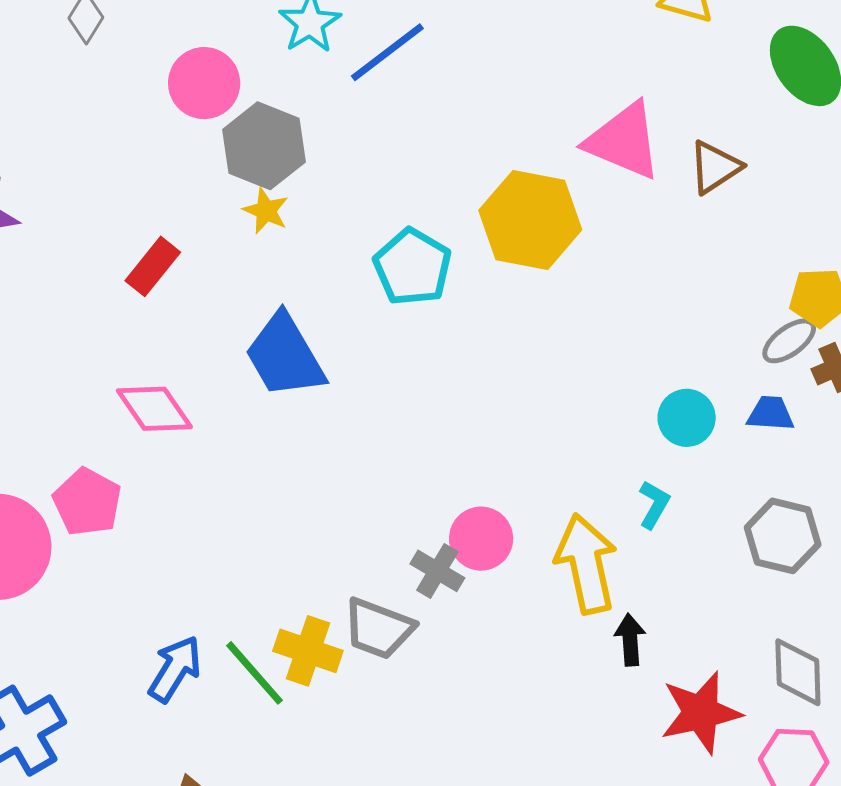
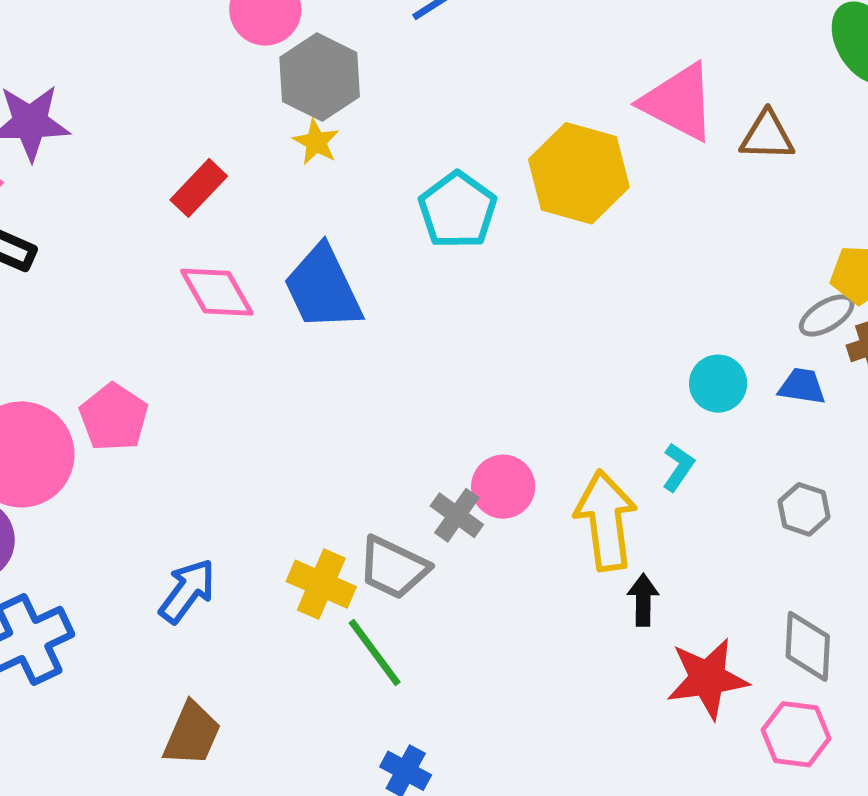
brown triangle: (715, 167) -> (767, 136), turned 30
pink diamond: (154, 409) -> (217, 292), moved
gray hexagon: (783, 536) -> (804, 509), size x0.7
green line: (254, 673) -> (375, 653), moved

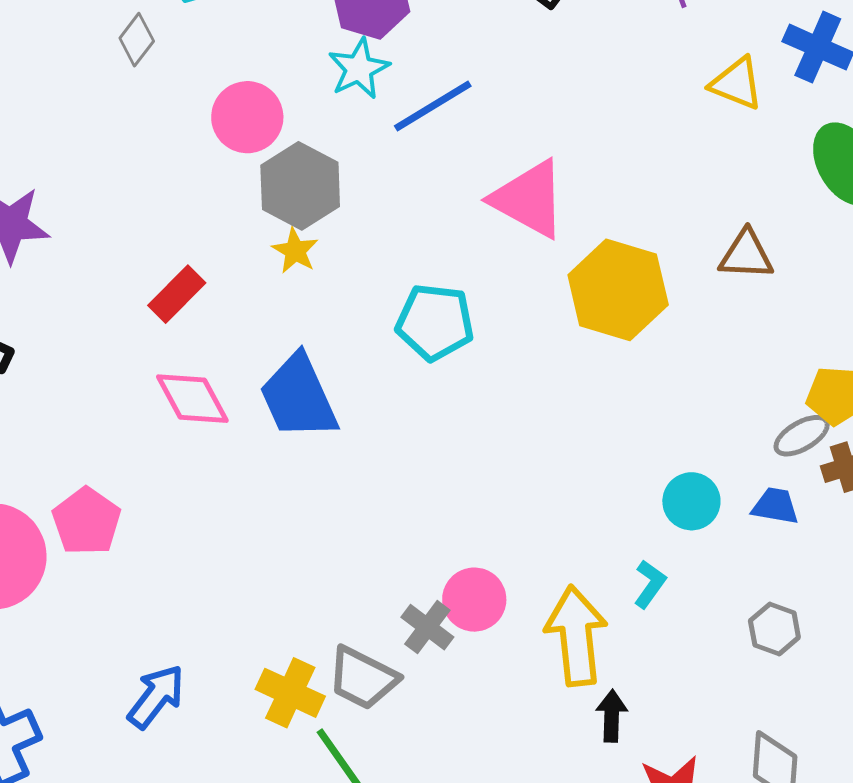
pink triangle: (678, 102) -> (529, 199), moved
yellow hexagon: (579, 173) -> (618, 290), moved
cyan pentagon: (458, 210) -> (435, 322), turned -30

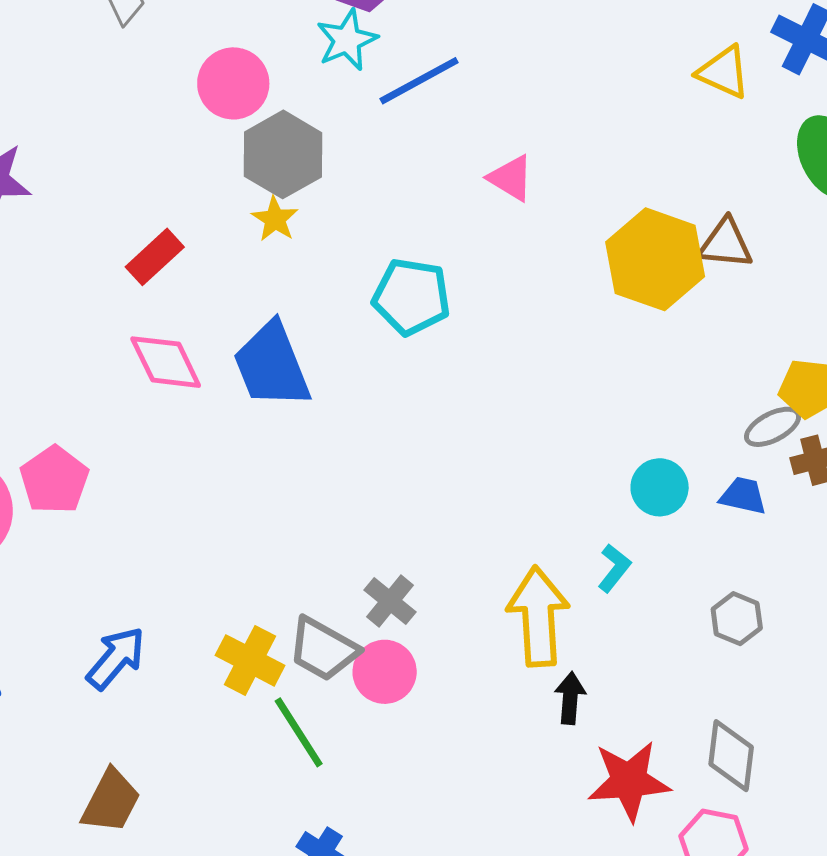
pink triangle: (529, 199) -> (511, 178), size x0.6
yellow hexagon: (618, 290) -> (655, 259), moved
pink circle: (474, 600) -> (385, 672), moved

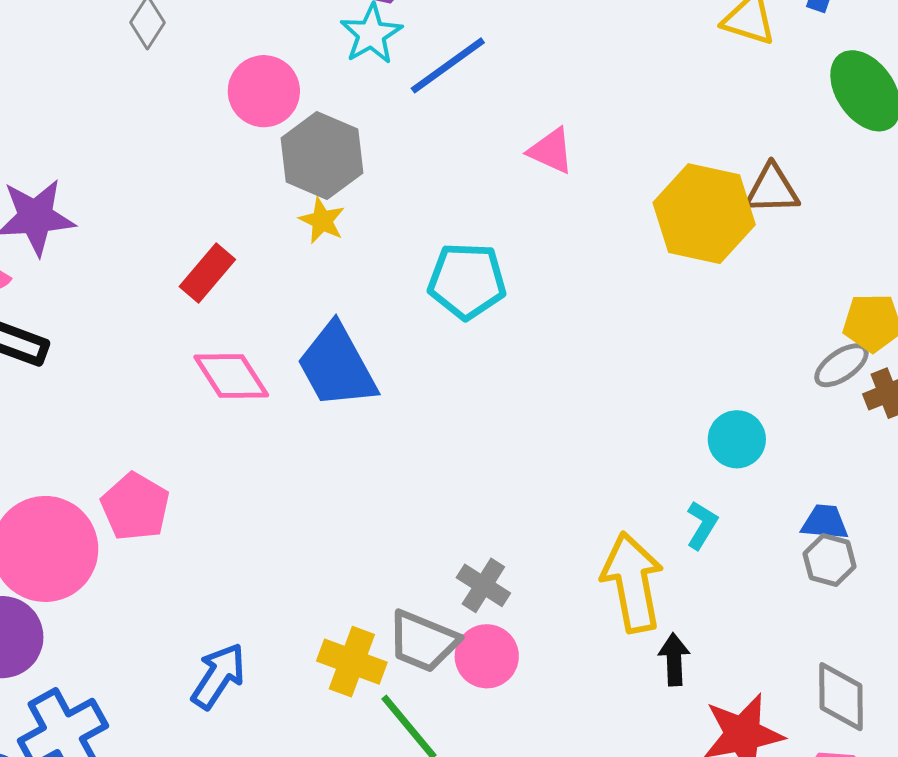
blue trapezoid: (743, 496) -> (825, 522), moved

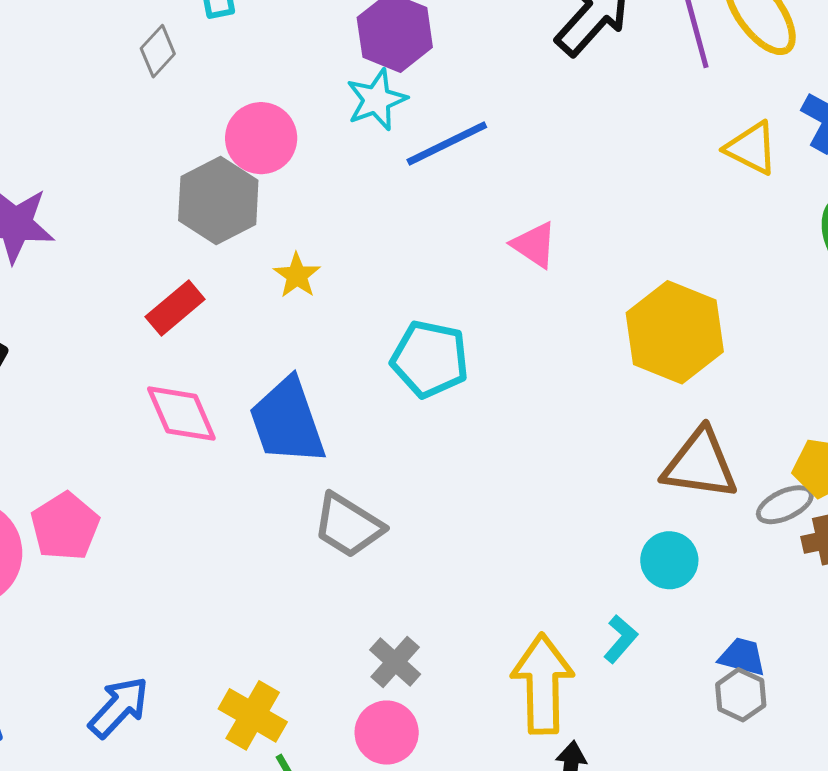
gray hexagon: (322, 155) -> (218, 200), moved
brown triangle: (772, 189) -> (700, 464), moved, size x1.4
gray trapezoid: (423, 641) -> (348, 525), moved

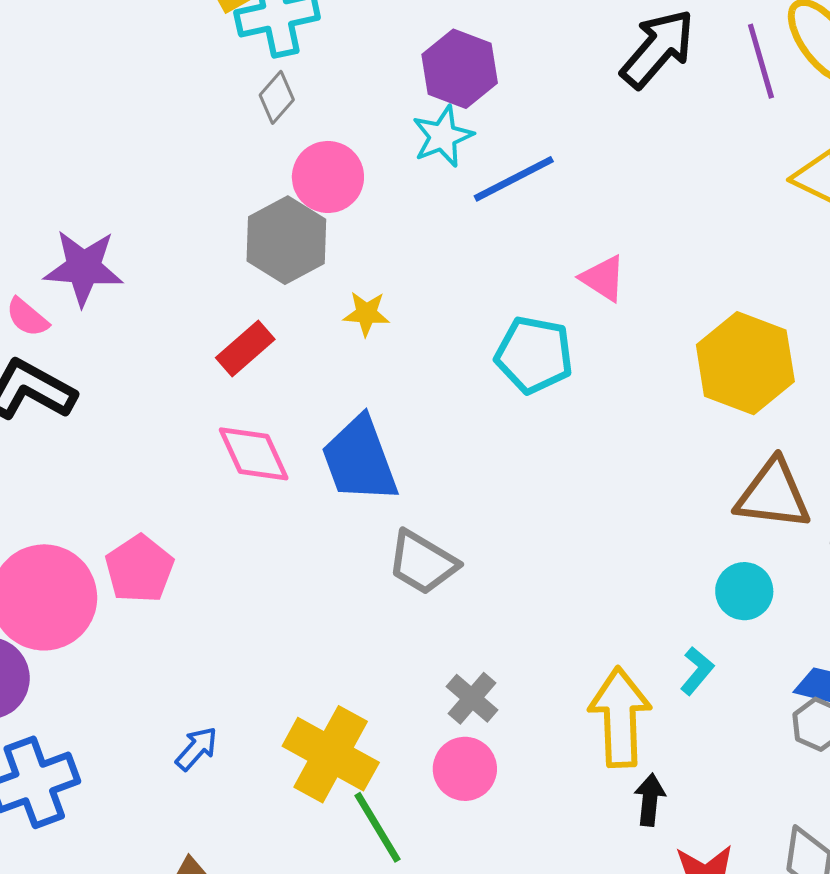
gray diamond: (158, 51) -> (277, 97), moved
yellow star: (297, 275) -> (366, 314), turned -30
cyan pentagon: (430, 359) -> (534, 355), moved
blue arrow: (119, 707) -> (197, 749), size x0.7
yellow cross: (253, 715) -> (331, 754), size x1.4

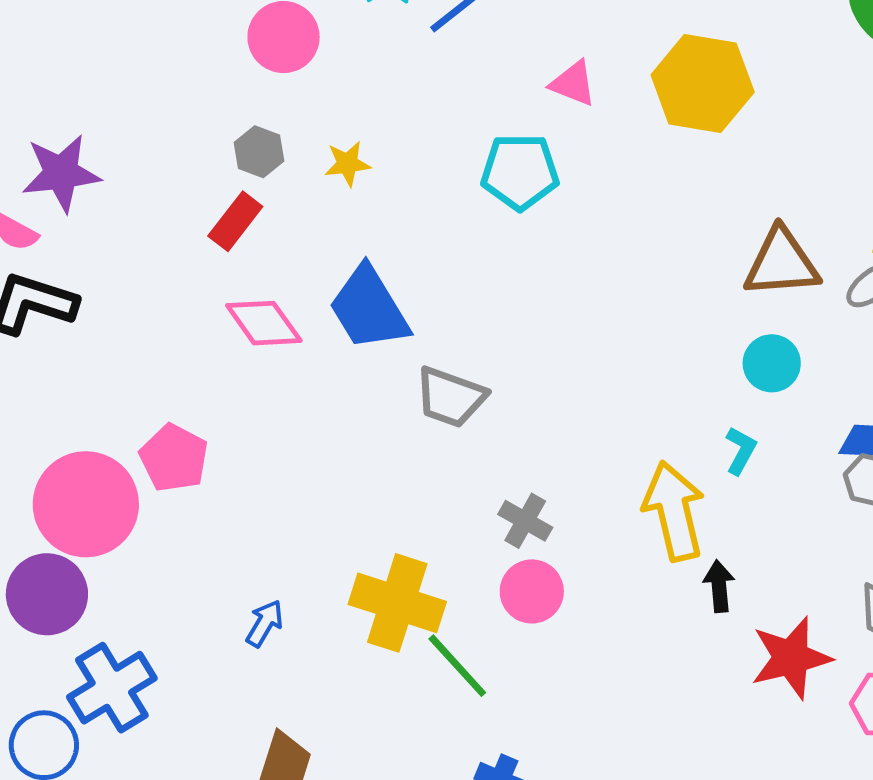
gray hexagon: (286, 240) -> (259, 152), moved, size x0.6
yellow hexagon: (745, 363) -> (703, 84), moved

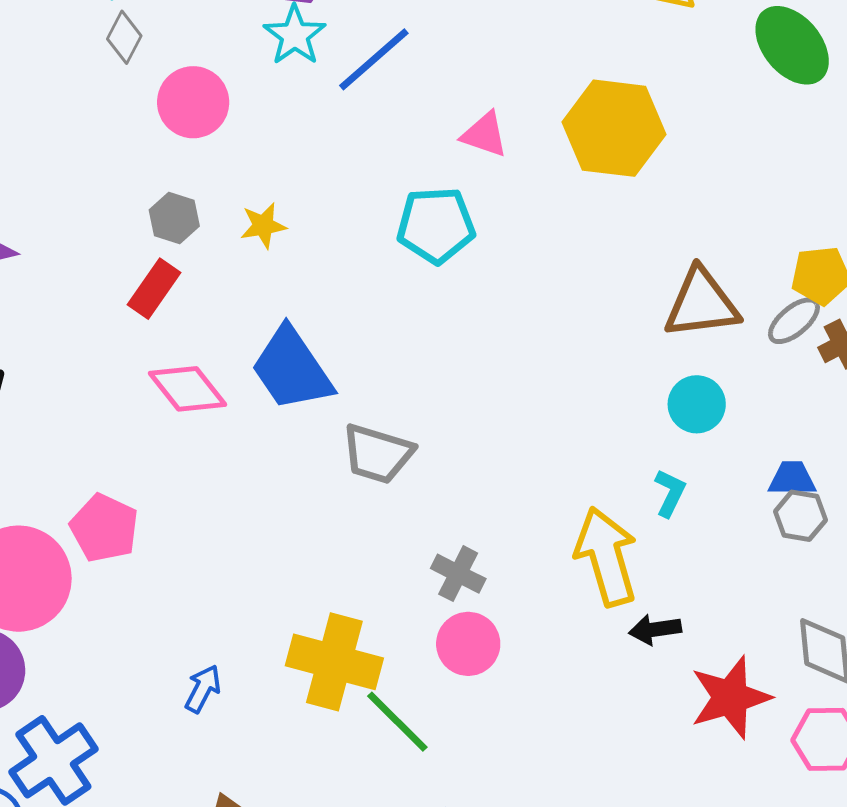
black arrow: (719, 586) -> (655, 629), turned -90

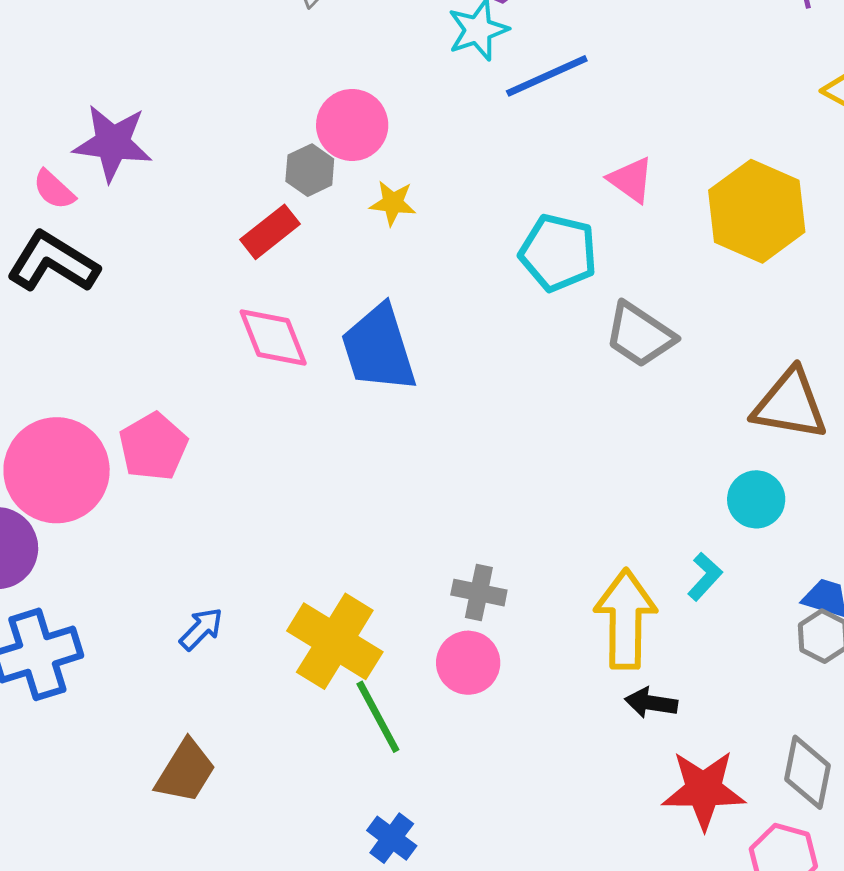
pink circle: (193, 102) -> (352, 125), moved
gray trapezoid: (378, 454) -> (640, 335), moved
gray cross: (458, 574) -> (479, 593), turned -32

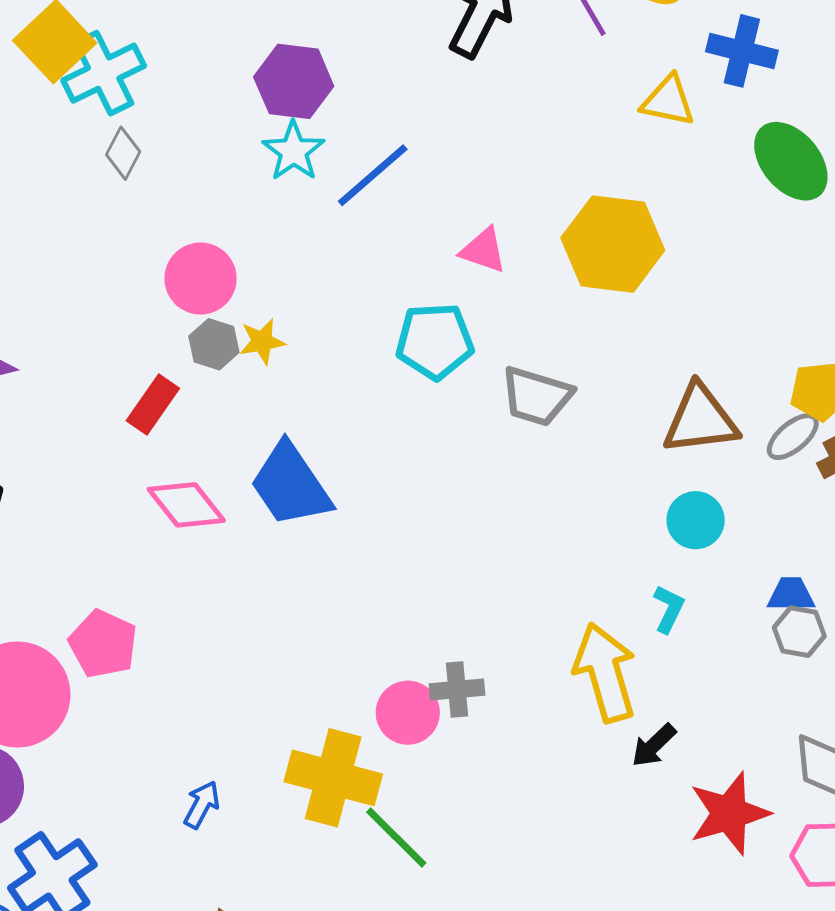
gray hexagon: (310, 170) -> (214, 344), moved
pink circle: (468, 663) -> (408, 713), moved
black arrow: (651, 703) -> (654, 745), turned -36

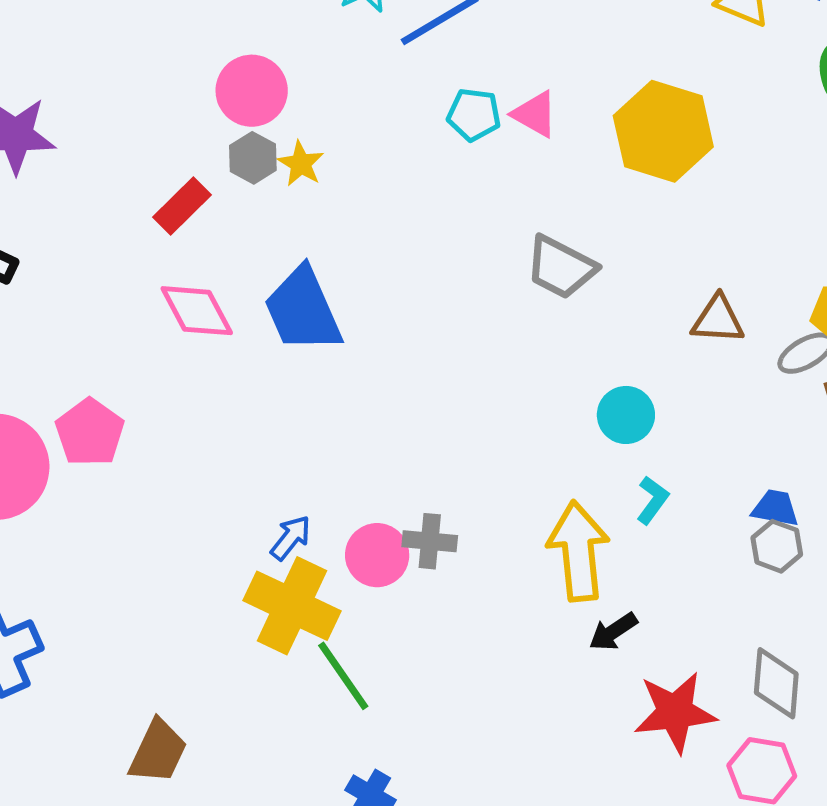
yellow star: (262, 341) -> (301, 164), turned 30
cyan pentagon: (435, 341) -> (474, 115), moved, size x0.7
brown triangle: (700, 420) -> (718, 320), size x0.7
cyan circle: (696, 520) -> (626, 415), moved
blue arrow: (202, 805) -> (291, 538), moved

